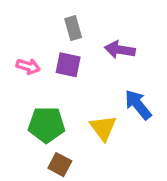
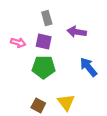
green pentagon: (46, 125) -> (44, 67), moved
yellow triangle: (103, 128) -> (66, 102), moved

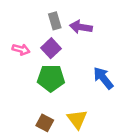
purple arrow: (77, 32) -> (81, 27), moved
purple square: (44, 41) -> (51, 48), turned 35

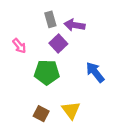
purple square: (51, 48) -> (58, 44), moved
pink arrow: (21, 49) -> (19, 46), turned 35

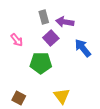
blue arrow: (95, 72) -> (83, 48), moved
brown square: (41, 114) -> (19, 98), moved

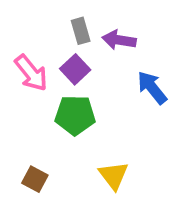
purple square: (51, 38) -> (75, 69), moved
pink arrow: (17, 40) -> (31, 73), size x1.5

